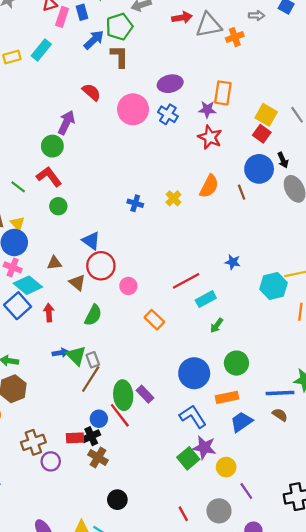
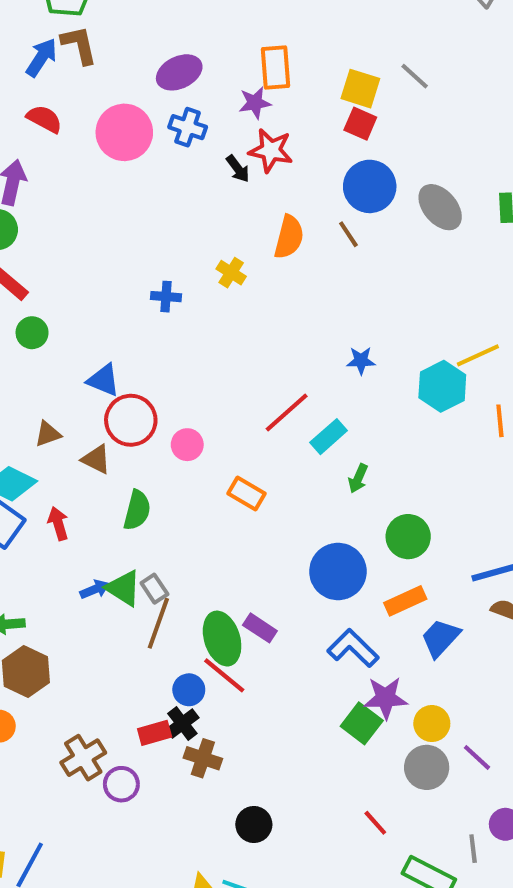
blue arrow: (94, 40) -> (41, 57), moved
black arrow: (283, 160) -> (238, 169), moved
gray circle: (219, 511) -> (427, 767), moved

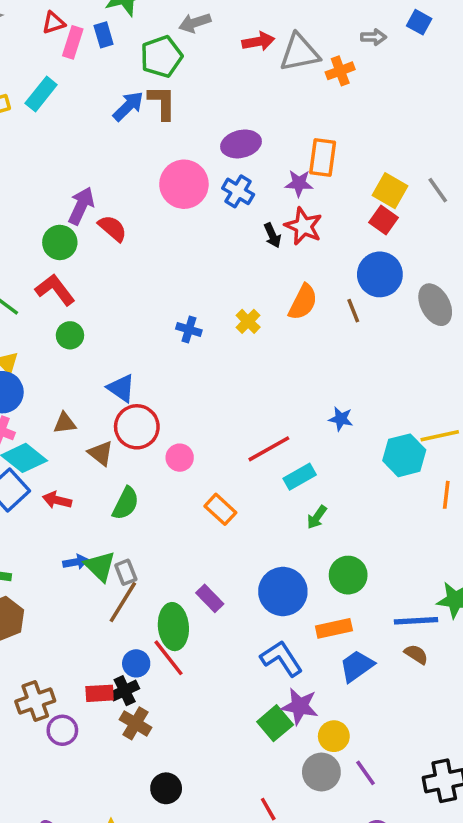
red semicircle: (44, 119) -> (112, 228), moved
red arrow: (58, 523) -> (57, 500), turned -72
purple rectangle: (260, 628) -> (210, 598), moved

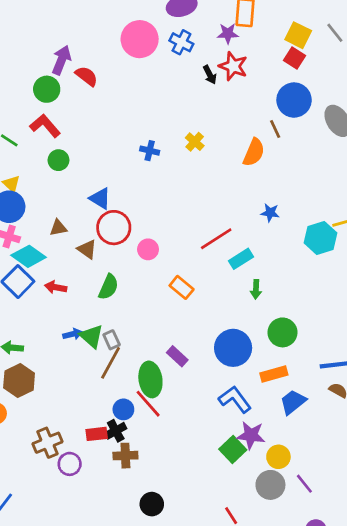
orange semicircle: (303, 302) -> (254, 152), moved
green arrow: (317, 517) -> (256, 289), turned -30
brown cross: (135, 723) -> (125, 456), turned -30

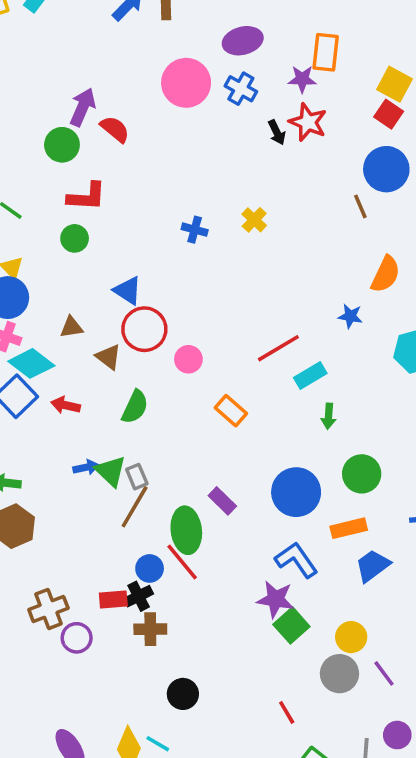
red L-shape: (45, 126) -> (87, 197), moved, turned 132
orange semicircle: (254, 152) -> (386, 274), moved
purple star: (251, 435) -> (276, 599), moved

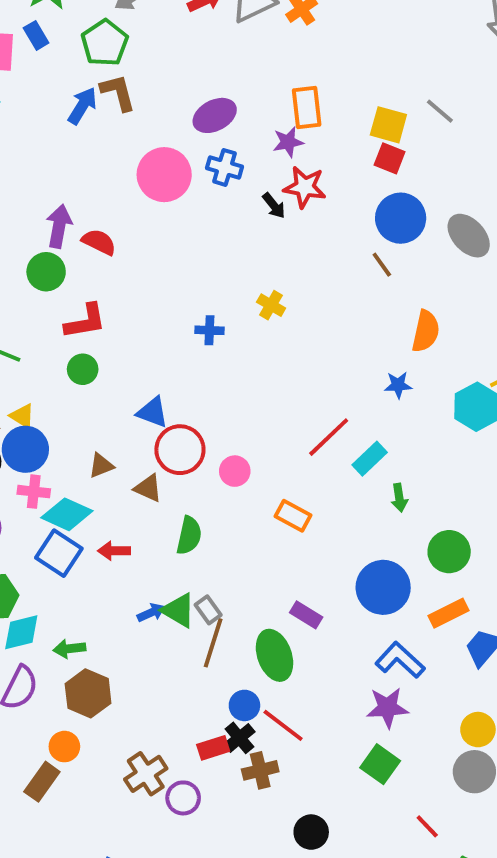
red line: (182, 562) -> (283, 725), moved
green square: (291, 625) -> (380, 764), moved

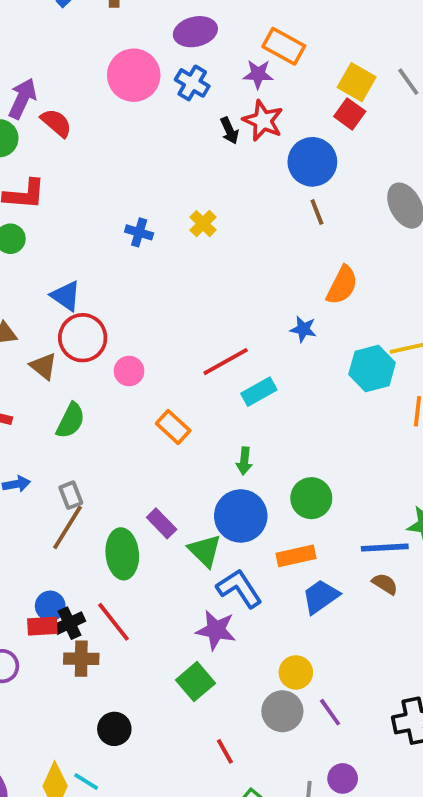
orange rectangle: (307, 108) -> (284, 46), turned -69
blue circle: (401, 218) -> (312, 162), moved
green arrow: (399, 498) -> (244, 461), moved
green triangle: (179, 610) -> (205, 551), moved
blue circle: (244, 705) -> (50, 606), moved

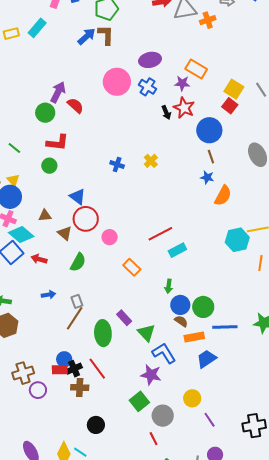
blue star: (303, 329) -> (207, 177), moved
blue circle: (241, 516) -> (180, 305), moved, size x0.7
blue line: (385, 548) -> (225, 327), moved
brown semicircle: (385, 584) -> (181, 321), moved
gray circle: (282, 711) -> (163, 416), moved

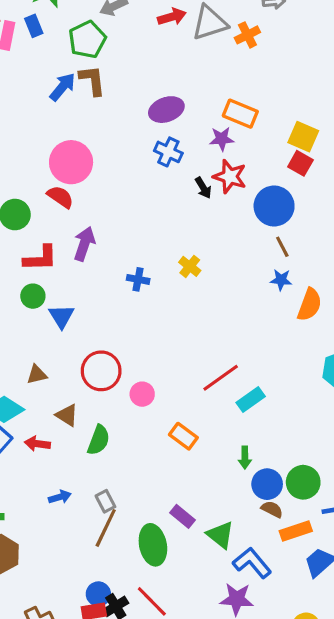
pink circle: (117, 82) -> (71, 162), moved
purple arrow: (58, 92) -> (84, 244), moved
blue triangle: (78, 197) -> (61, 316), moved, turned 30
brown triangle: (65, 233) -> (67, 415), moved

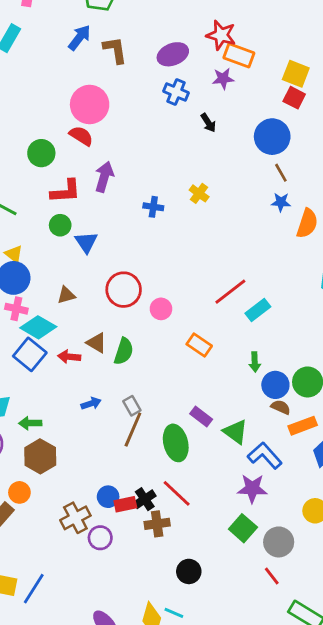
brown L-shape: (92, 80) -> (115, 50), moved
red star: (230, 177) -> (221, 35), moved
brown triangle: (67, 415) -> (97, 343), moved
blue circle: (98, 594) -> (108, 497), moved

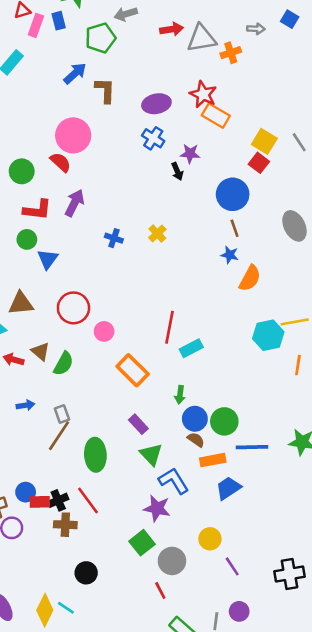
purple star: (223, 79) -> (190, 154), moved
red line: (230, 292) -> (169, 327), turned -52
brown triangle: (66, 295) -> (21, 303), size x1.5
orange rectangle: (199, 345) -> (133, 370), size x1.4
purple rectangle: (201, 416) -> (138, 424), moved

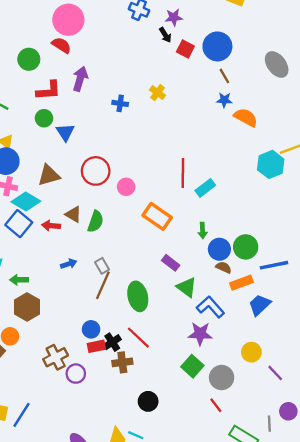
red square: (259, 163) -> (185, 49), moved
orange semicircle: (250, 278) -> (246, 117), turned -80
blue circle: (26, 492) -> (91, 329), moved

